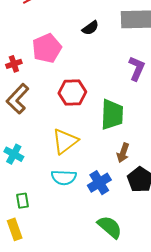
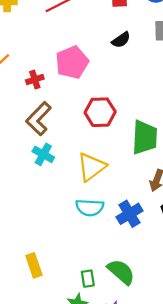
cyan cross: (14, 154) -> (43, 154), moved
green rectangle: (22, 201) -> (88, 279), moved
green semicircle: (110, 227) -> (121, 272), moved

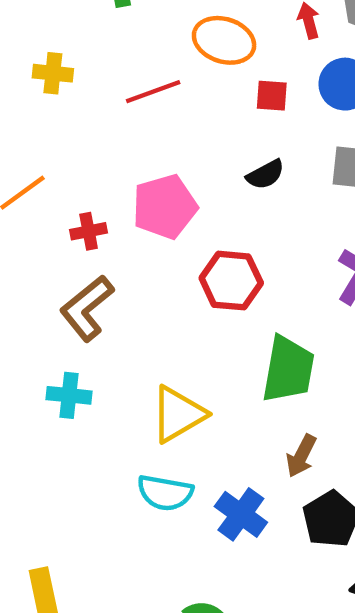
red hexagon: (100, 112) -> (231, 281), moved
cyan cross: (43, 154) -> (69, 395), moved, turned -30
blue cross: (130, 214) -> (241, 514), turned -30

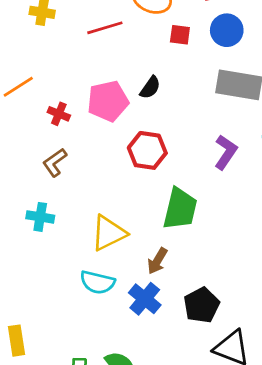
black semicircle: (265, 175) -> (150, 88), moved, turned -30
red cross: (89, 231) -> (59, 114), turned 30
brown L-shape: (87, 308) -> (55, 162), size x0.7
brown arrow: (301, 456) -> (157, 261), moved

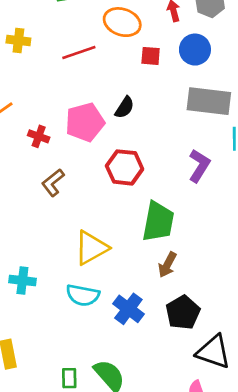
brown L-shape: (55, 162) -> (53, 183), moved
cyan cross: (40, 217) -> (22, 280), moved
brown arrow: (157, 261) -> (167, 265), moved

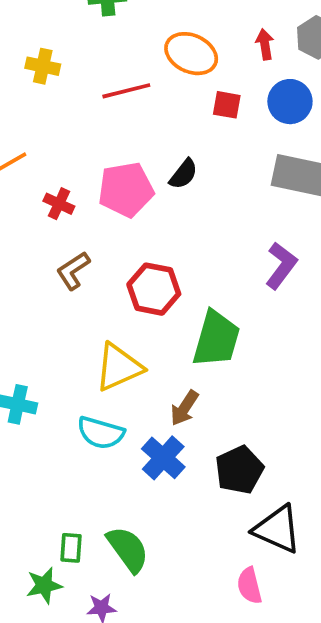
red hexagon: (125, 167) -> (154, 289), moved
brown arrow: (167, 265) -> (184, 408), moved

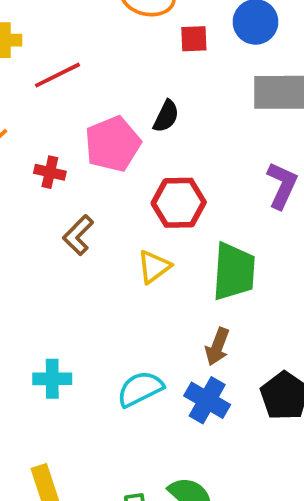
red line: (126, 91) -> (58, 75), moved
red hexagon: (154, 289) -> (179, 203), moved
yellow triangle: (119, 367) -> (154, 267), moved, size x0.7
cyan semicircle: (101, 433) -> (140, 389), turned 150

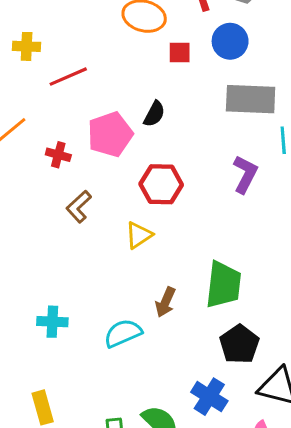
green trapezoid: (234, 272) -> (223, 285), moved
brown arrow: (217, 347) -> (165, 302), moved
blue cross: (207, 400) -> (209, 397), moved

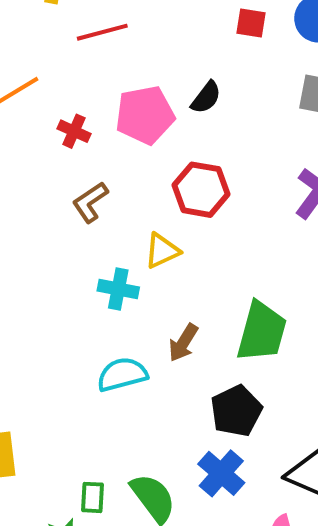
cyan cross: (52, 322) -> (118, 289), moved
black pentagon: (239, 344) -> (236, 411), moved

